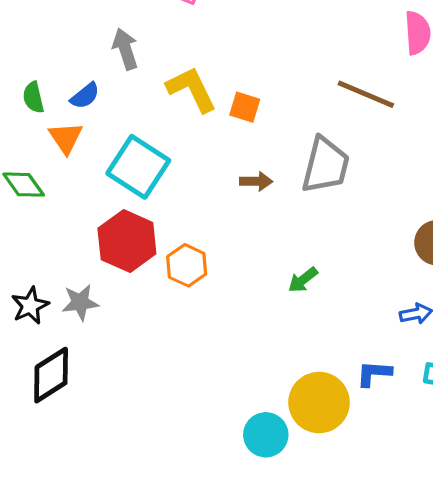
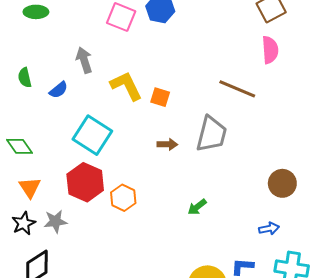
green semicircle: (33, 97) -> (25, 78), moved
orange triangle: (66, 138) -> (30, 187), moved

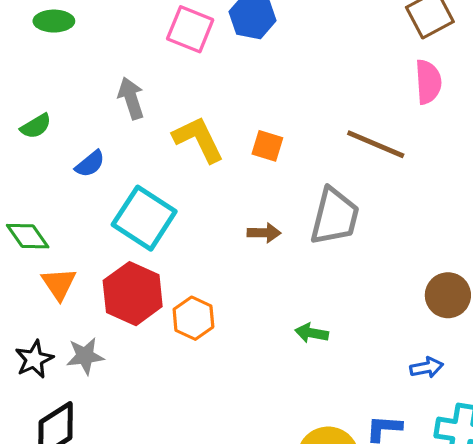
green semicircle: (25, 78) -> (36, 126), turned -108
blue semicircle: (59, 90) -> (90, 164), moved
orange square: (160, 97) -> (267, 146), moved
orange triangle: (30, 187) -> (59, 284), moved
green arrow: (197, 207) -> (312, 333), turned 48

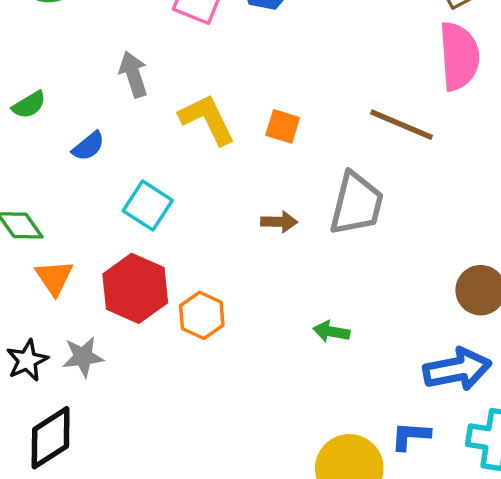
pink semicircle: (428, 82) -> (459, 56), size x1.4
cyan square: (144, 218) -> (148, 206), size x0.7
blue arrow: (427, 367) -> (457, 369), size x1.8

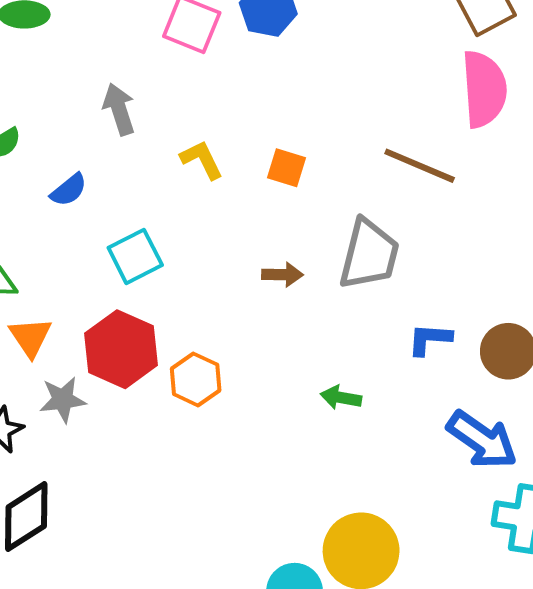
yellow L-shape: (207, 119) -> (202, 160), size x0.7
cyan square: (148, 206) -> (135, 256), turned 30
gray star: (83, 357) -> (63, 400), moved
blue arrow: (457, 369) -> (482, 440), turned 46
blue L-shape: (410, 436) -> (430, 339), moved

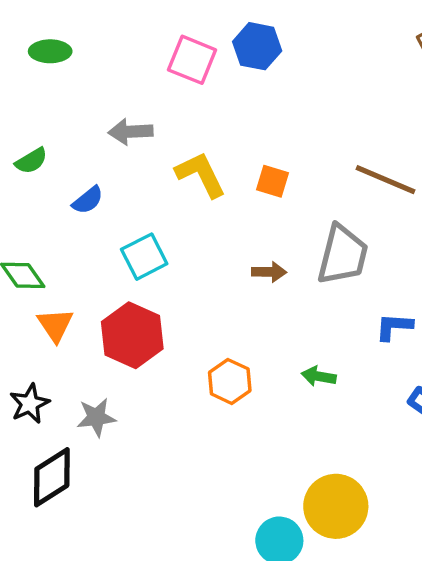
gray arrow: (119, 109) -> (131, 132), turned -75
yellow L-shape: (202, 160) -> (201, 174), size x1.4
orange hexagon: (196, 379) -> (230, 381), moved
gray star: (63, 400) -> (96, 417), moved

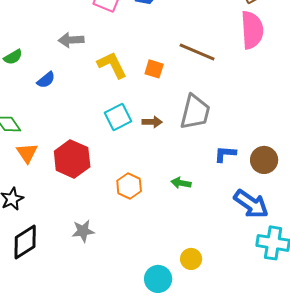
brown line: (385, 180) -> (197, 52), moved
cyan square: (144, 257) -> (118, 117), moved
gray star: (96, 417) -> (83, 231), moved
yellow circle: (336, 506) -> (191, 259), size x0.6

